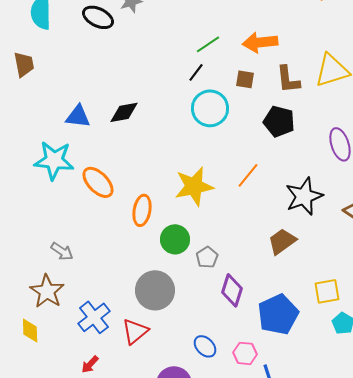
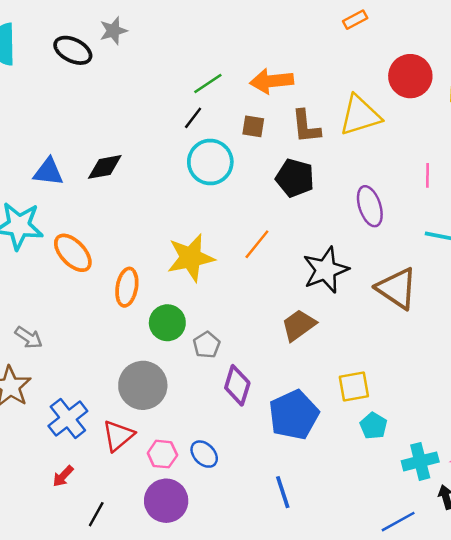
pink hexagon: (245, 353) -> (162, 454), moved

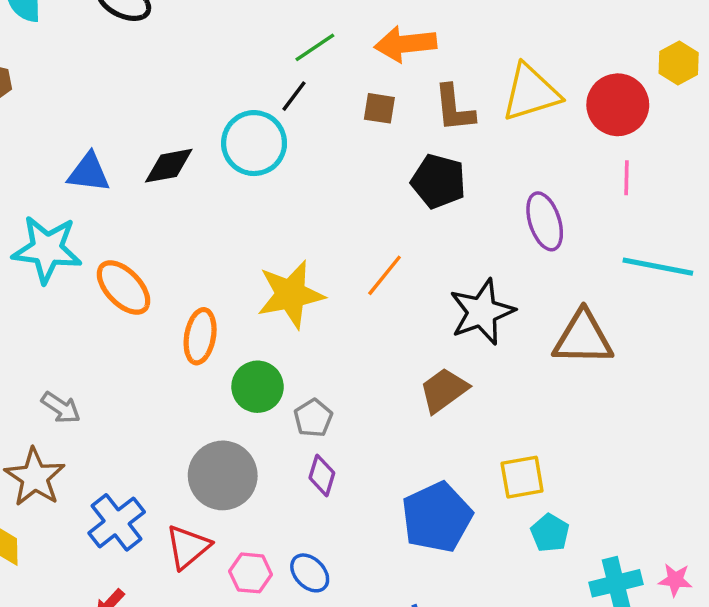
red circle: (410, 76) -> (618, 105), moved
cyan circle: (210, 162) -> (254, 143), moved
brown triangle: (397, 288) -> (583, 338), turned -33
purple diamond: (237, 385) -> (322, 475), moved, size x0.7

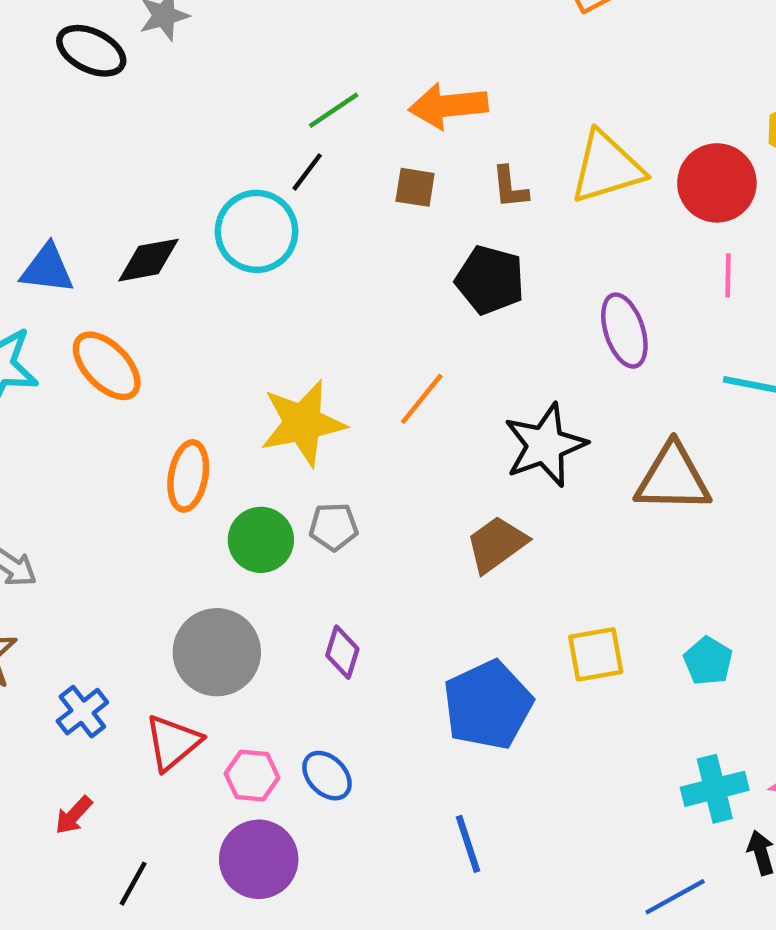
brown L-shape: (454, 108) -> (510, 187), size x0.7
orange ellipse: (124, 288) -> (107, 366), moved
gray pentagon: (313, 418) -> (334, 527), moved, turned 30
blue cross: (117, 522) -> (82, 712), size x0.7
cyan pentagon: (550, 533) -> (708, 661), moved

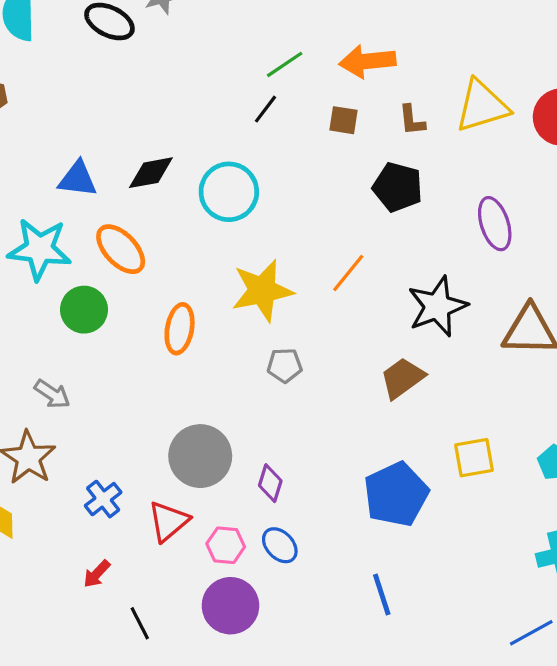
cyan circle: (256, 231) -> (229, 192), moved
green circle: (261, 540) -> (84, 310), moved
purple diamond: (342, 652) -> (270, 483), moved
black line: (133, 884) -> (140, 623), turned -56

